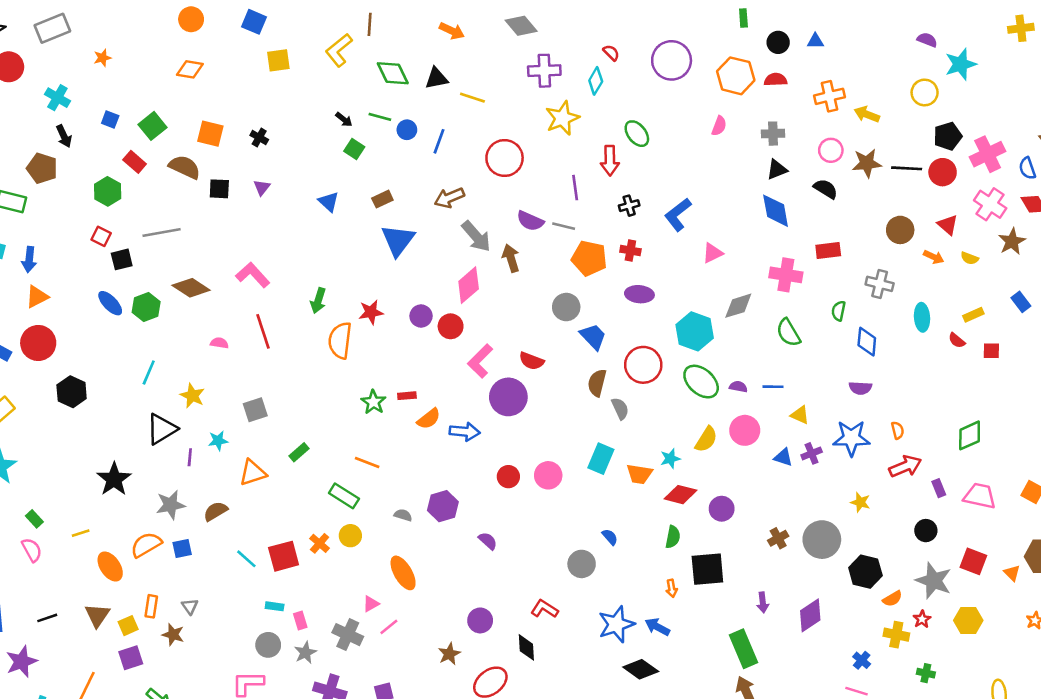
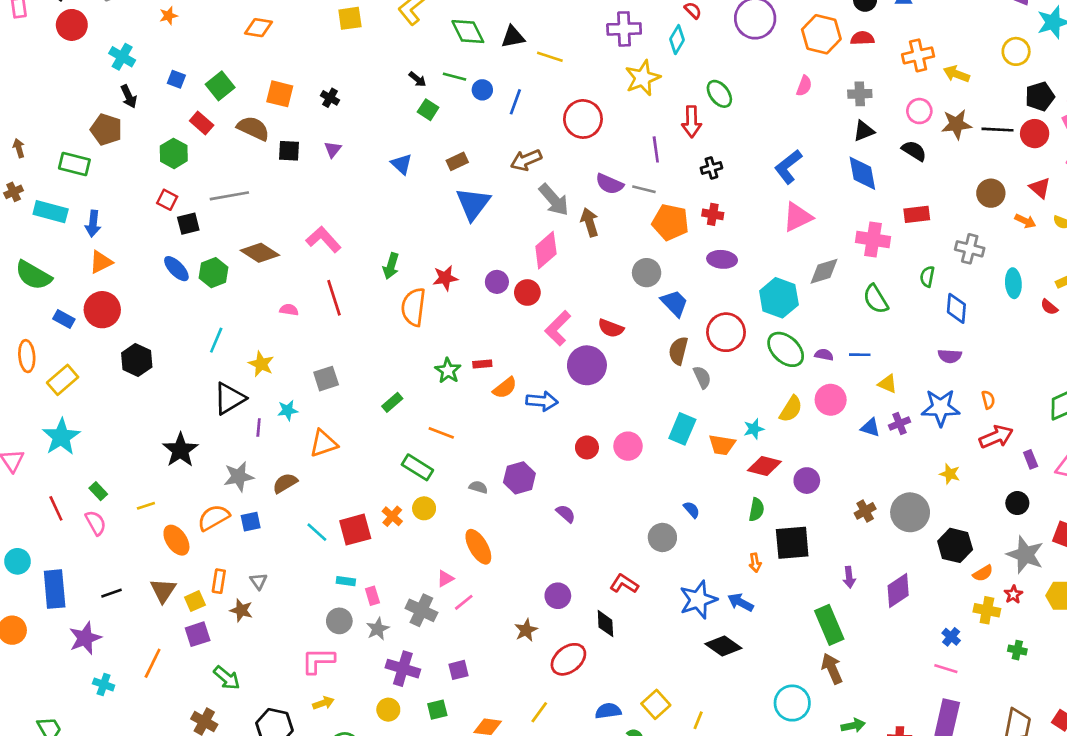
blue L-shape: (678, 215) -> (788, 167), moved
pink triangle: (713, 253) -> (798, 217), size x1.4
green rectangle: (299, 452) -> (392, 402), moved

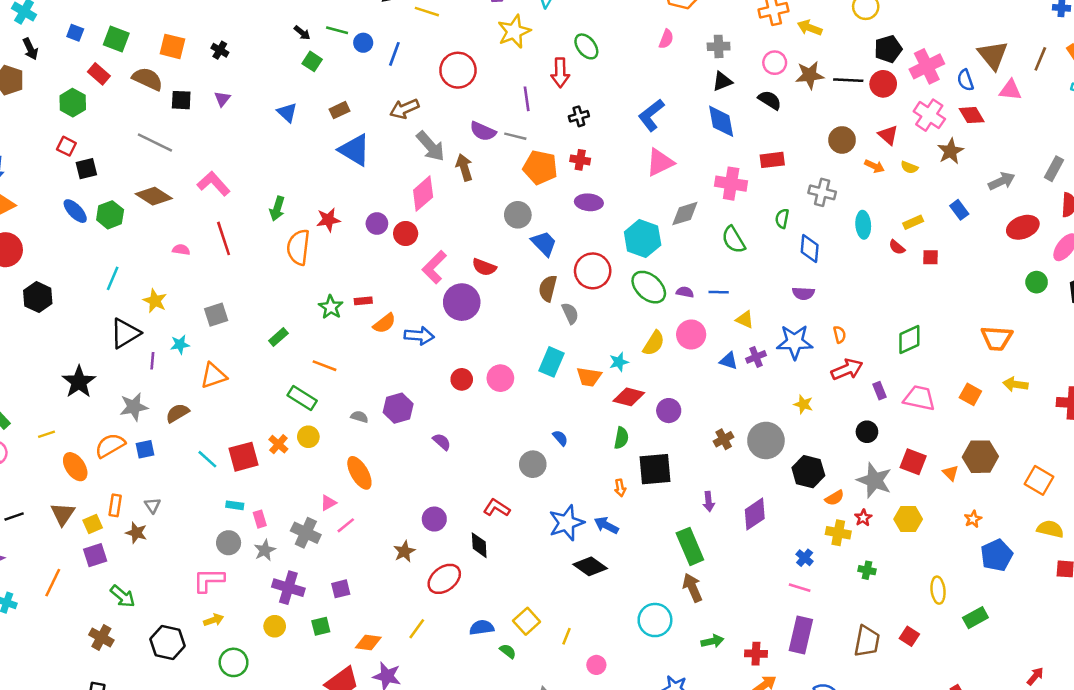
green square: (220, 86) -> (116, 39), turned -30
gray line: (229, 196) -> (155, 142), moved, turned 36
blue triangle: (473, 204) -> (354, 150), turned -36

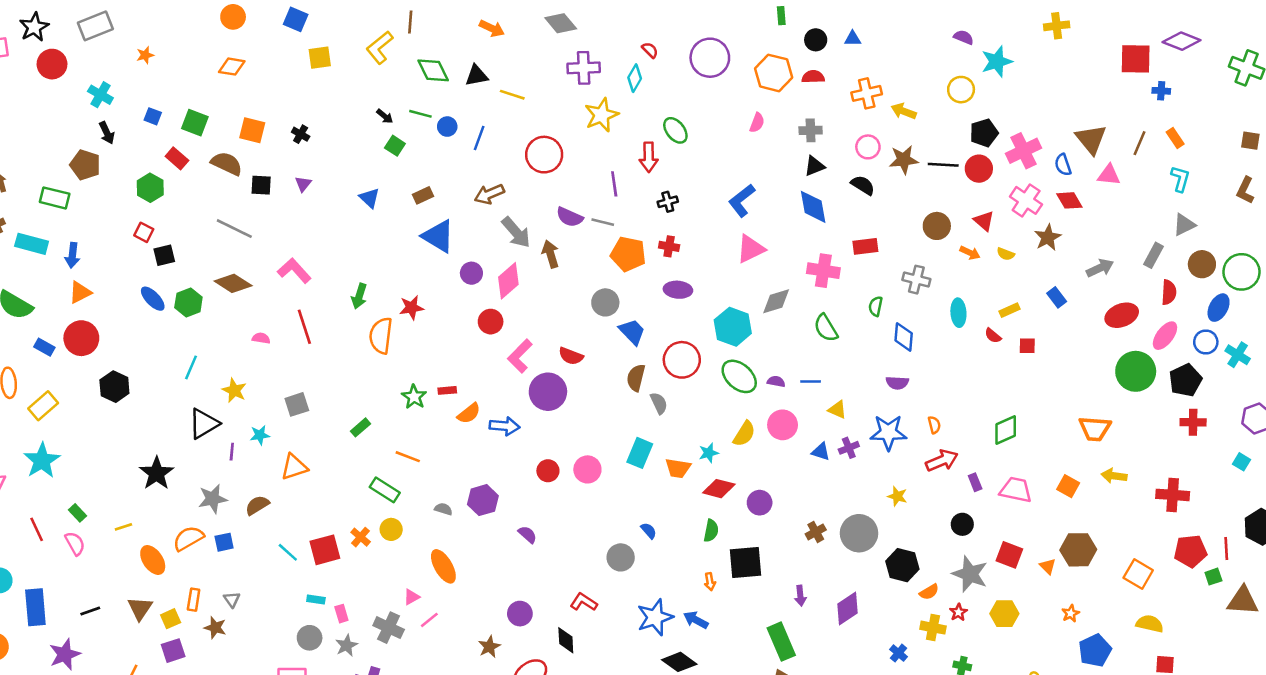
purple circle: (377, 224) -> (471, 273), moved
green circle: (1037, 282) -> (1136, 371), size x1.8

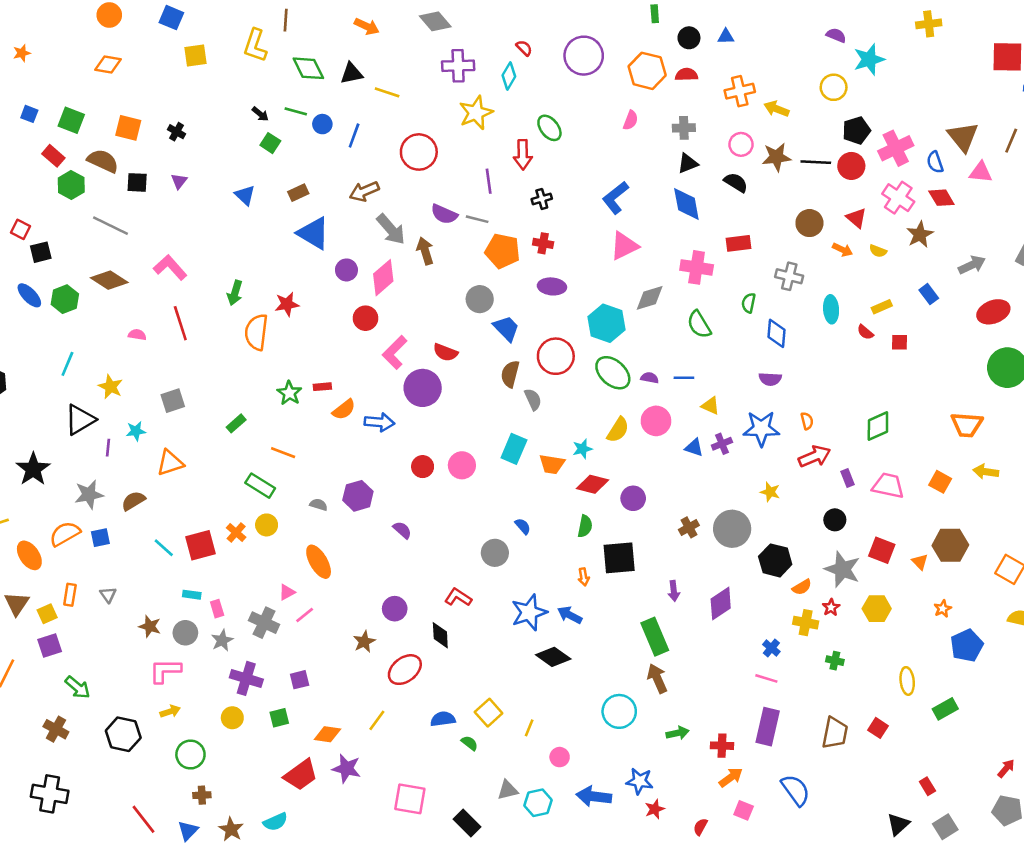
yellow L-shape: (380, 47) -> (255, 45), turned -32
green hexagon: (150, 188) -> (71, 185), moved
brown star: (215, 628) -> (150, 626), moved

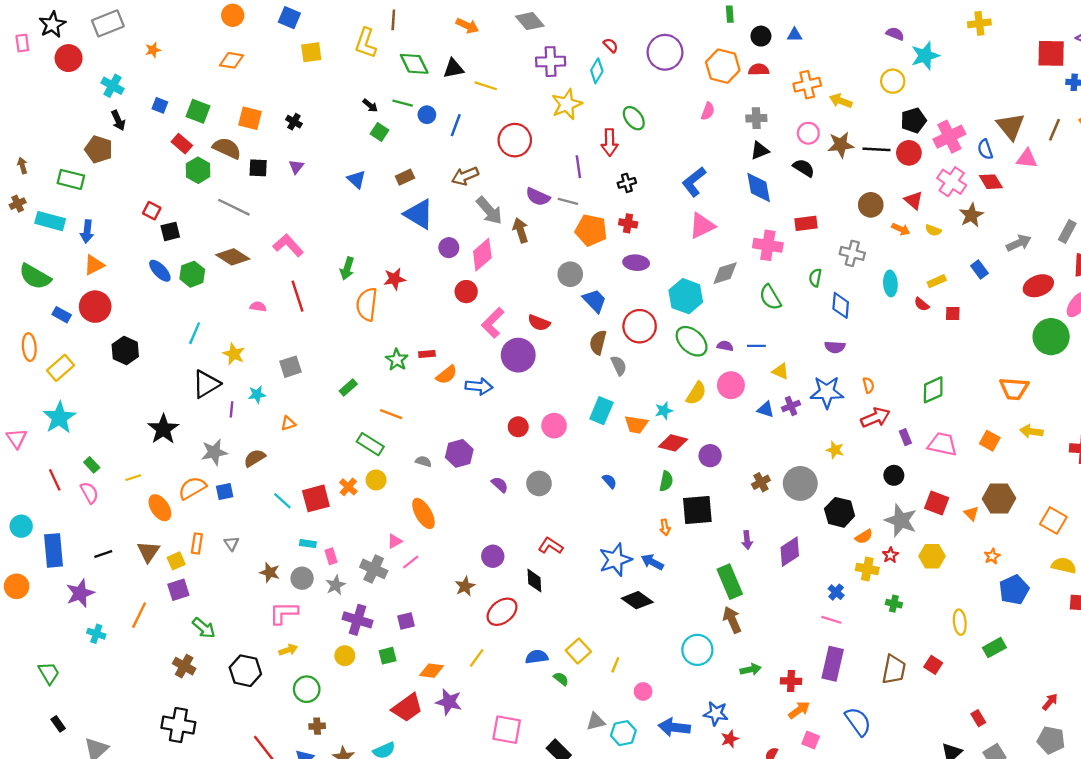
orange triangle: (170, 463) -> (288, 423), size x0.6
gray circle: (495, 553) -> (539, 483), moved

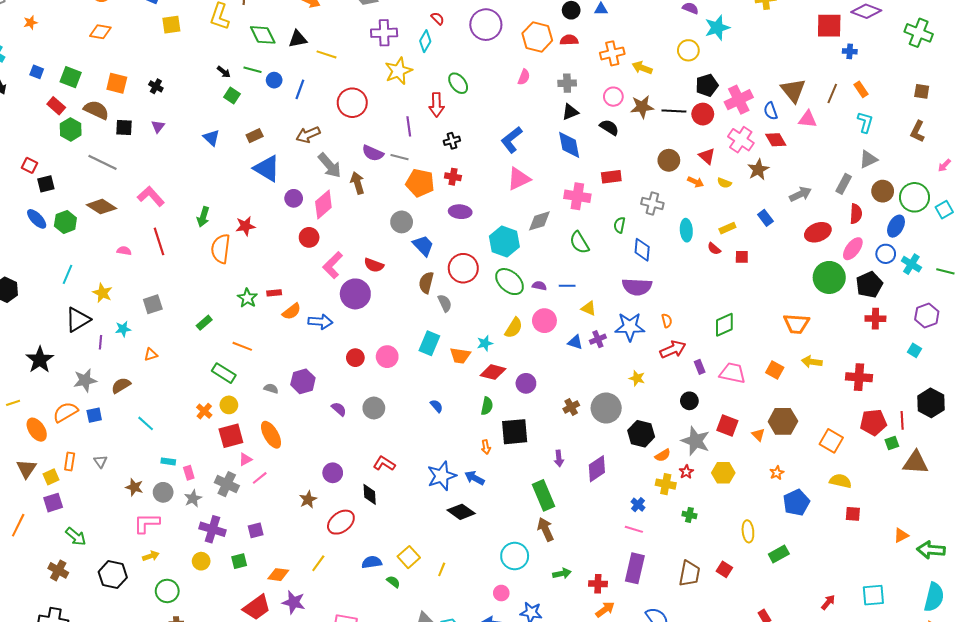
purple semicircle: (835, 347) -> (637, 287), size x1.6
red square: (316, 498) -> (231, 436), moved
pink circle: (643, 691) -> (501, 593), moved

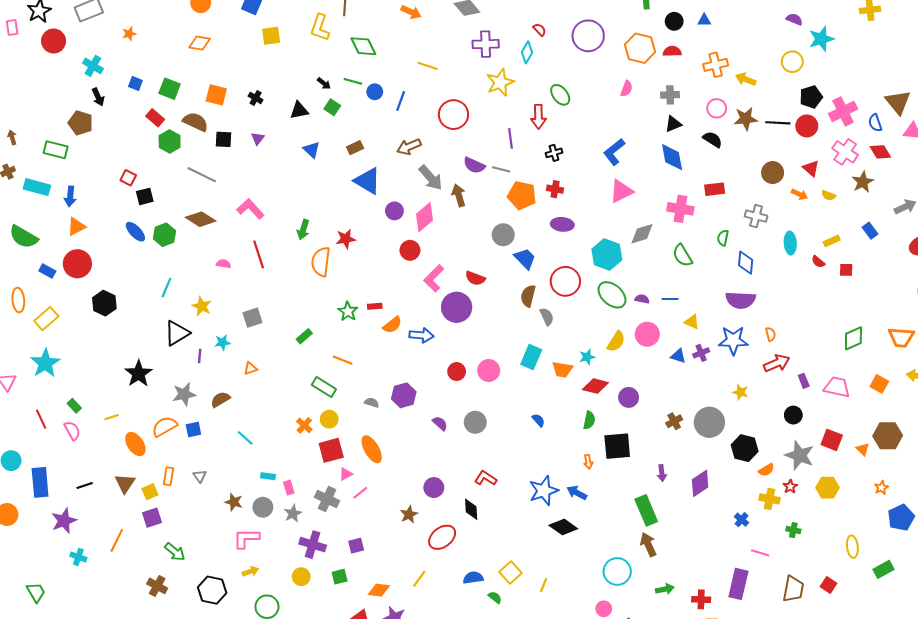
black triangle: (298, 39) -> (299, 110), moved
green diamond: (724, 325) -> (853, 338), moved
pink line: (634, 529) -> (760, 553), moved

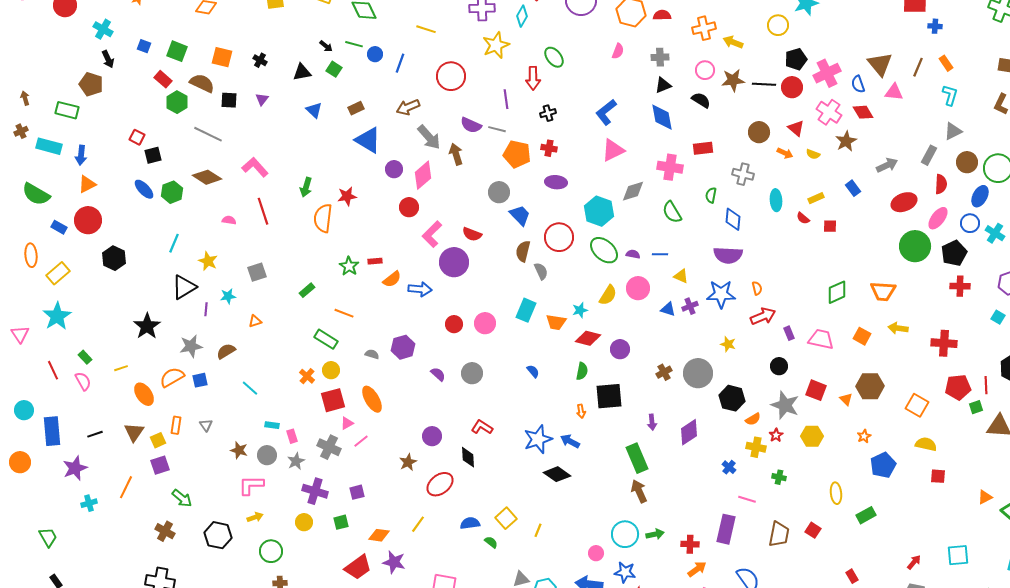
cyan cross: (78, 557) -> (89, 503), turned -35
cyan circle: (617, 571) -> (625, 534), moved

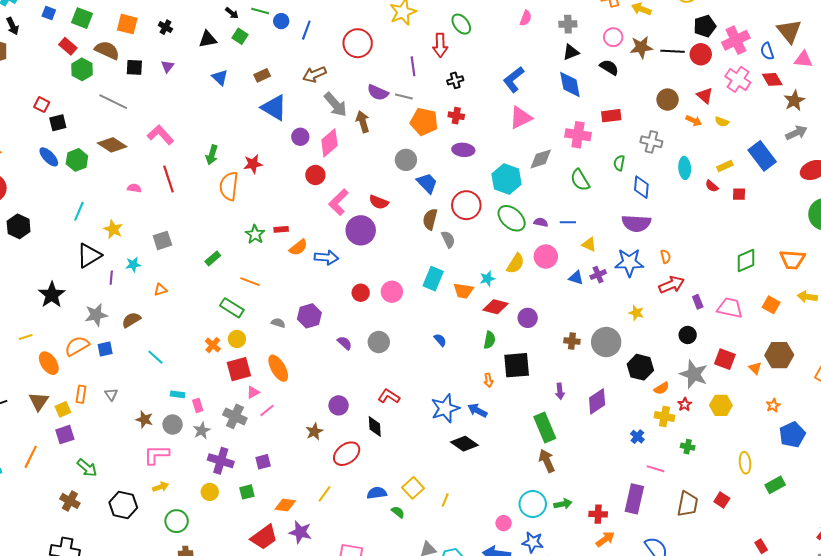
brown star: (846, 141) -> (794, 101), moved
blue rectangle: (853, 188) -> (762, 156), size x1.8
brown cross: (664, 372) -> (572, 341), turned 35

